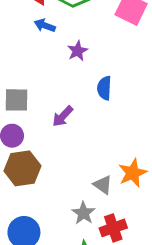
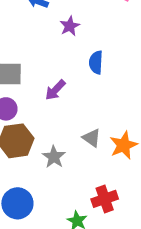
gray triangle: (103, 185) -> (92, 138), moved
gray star: (83, 213) -> (54, 157), moved

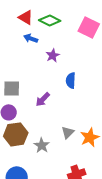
gray triangle: (92, 138) -> (68, 132), turned 40

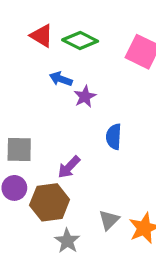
blue arrow: (31, 38) -> (61, 79), moved
brown hexagon: (16, 134) -> (50, 202), moved

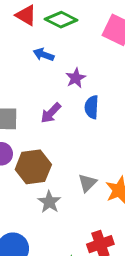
purple star: (85, 97) -> (76, 78), moved
purple arrow: (69, 167) -> (51, 113), moved

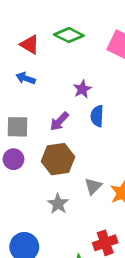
red triangle: (26, 15) -> (30, 45), moved
blue arrow: (44, 55) -> (26, 78), moved
brown hexagon: (33, 167) -> (58, 159), moved

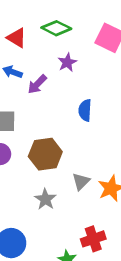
purple star: (82, 89) -> (67, 62), moved
purple arrow: (59, 121) -> (37, 84), moved

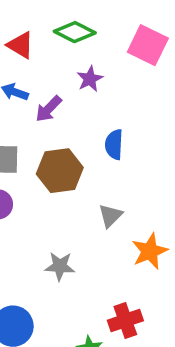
brown hexagon: (45, 154) -> (60, 171), moved
gray triangle: (81, 181) -> (110, 216), moved
gray star: (45, 199) -> (60, 266), turned -30

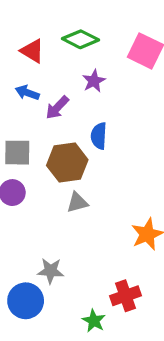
blue semicircle: (114, 144) -> (99, 136), moved
gray triangle: (110, 216) -> (77, 203), moved, turned 30
gray star: (60, 266) -> (51, 271), moved

